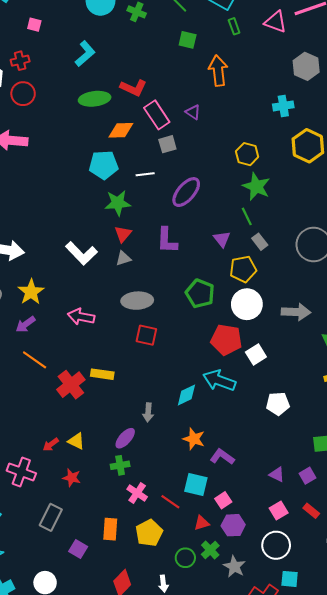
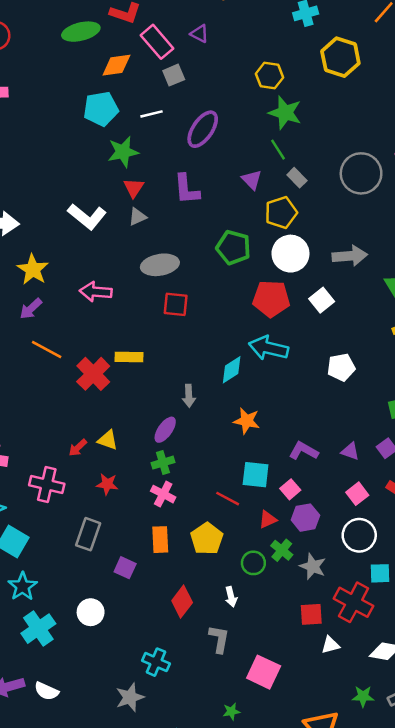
white square: (256, 355) -> (322, 300), moved
purple L-shape: (222, 457) -> (304, 451), moved
pink cross: (137, 493) -> (163, 494), moved

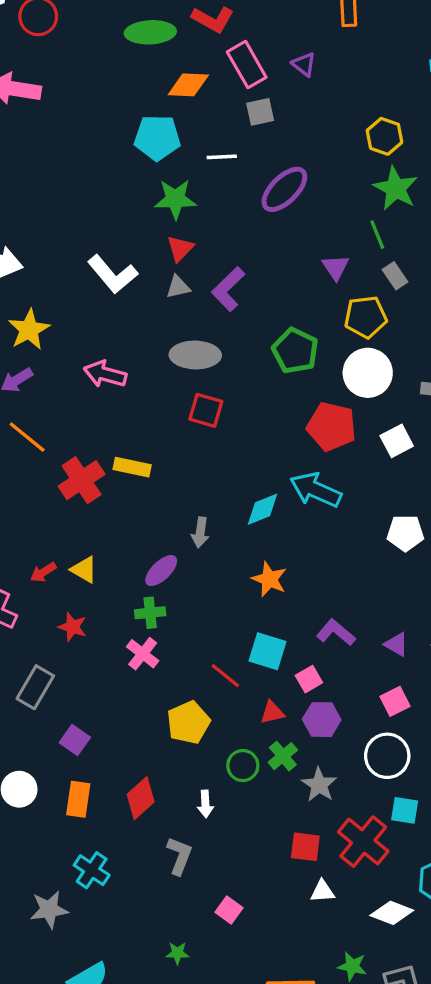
purple L-shape: (187, 189) -> (228, 289), moved, turned 40
orange rectangle: (160, 540) -> (78, 799), moved
pink square: (264, 672) -> (229, 910), size x0.6

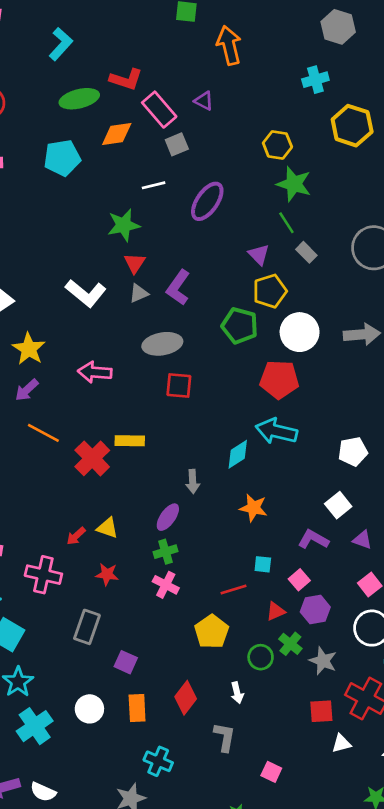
cyan pentagon: (157, 138) -> (62, 158), moved
yellow pentagon: (366, 317) -> (270, 291), moved
white square: (397, 441) -> (338, 505), moved
cyan square: (267, 651) -> (263, 564), size x0.6
red line: (225, 676) -> (234, 590), turned -45

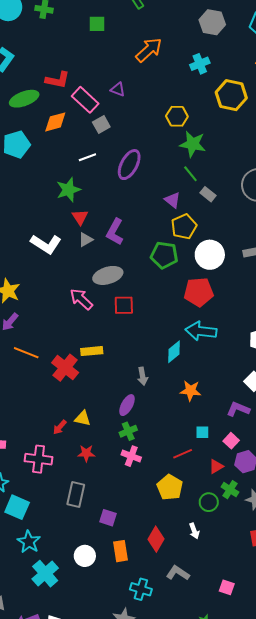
orange arrow: (229, 45) -> (149, 50), moved, turned 68
pink arrow: (95, 372) -> (81, 299), moved, turned 45
gray L-shape: (225, 737) -> (178, 573), moved, turned -60

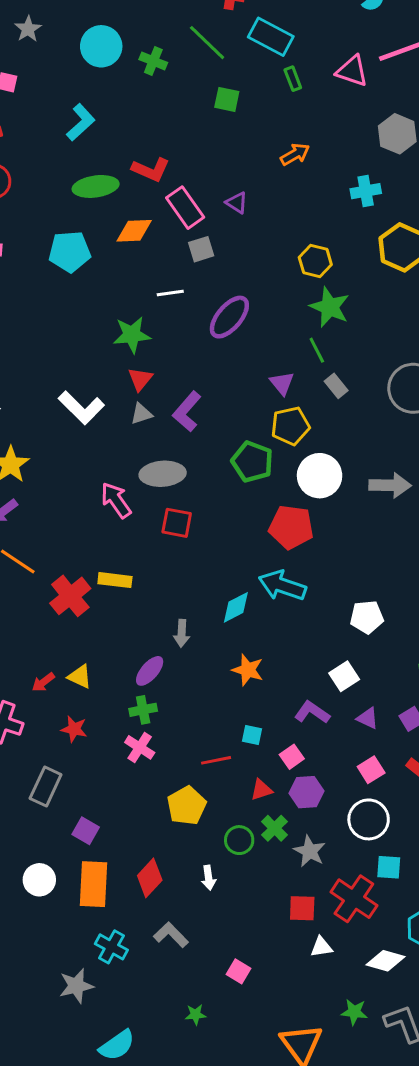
orange arrow: (149, 50) -> (295, 154), size x0.7
orange rectangle: (120, 551) -> (93, 884), size x1.4

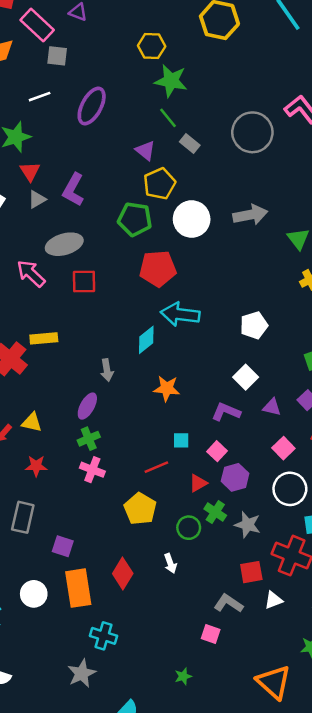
gray square: (201, 249) -> (57, 56), turned 35
red pentagon: (291, 527) -> (158, 269), moved
gray L-shape: (171, 935) -> (228, 603), moved

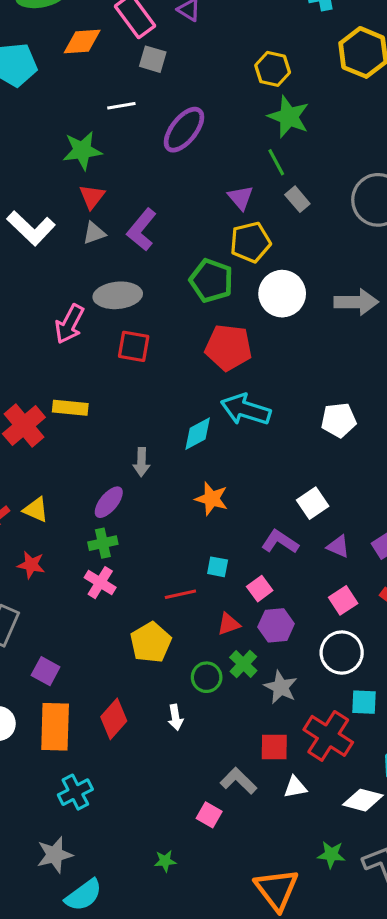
pink arrow: (31, 273) -> (69, 324), turned -116
white pentagon: (254, 325) -> (339, 420), moved
cyan cross: (104, 636) -> (75, 792), turned 35
gray star: (82, 673) -> (55, 855), moved

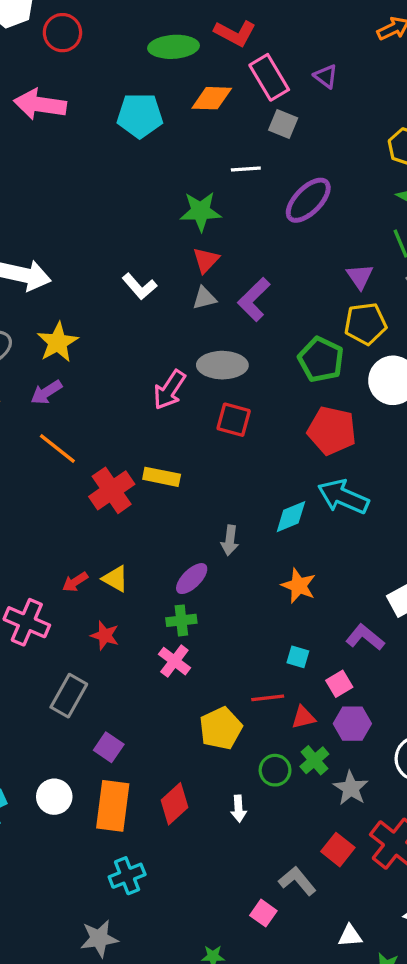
white L-shape: (31, 228) -> (139, 286), size x0.7
red line: (180, 594) -> (268, 698), moved
red square: (274, 747) -> (338, 850), turned 32
white triangle: (295, 787) -> (350, 936), moved

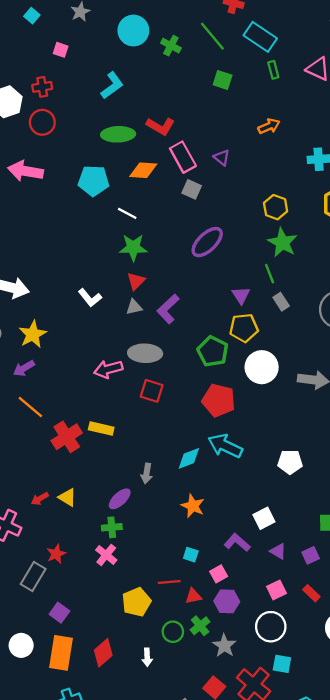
white line: (246, 169) -> (127, 213), moved, turned 30
pink arrow: (169, 390) -> (108, 369), turned 40
red star: (105, 635) -> (56, 554), moved, turned 30

